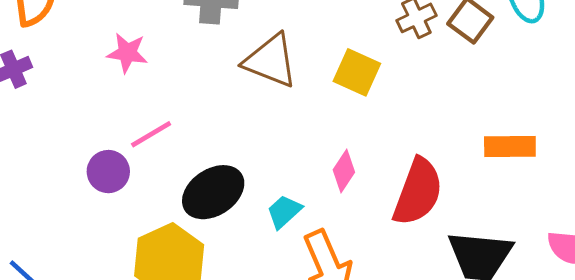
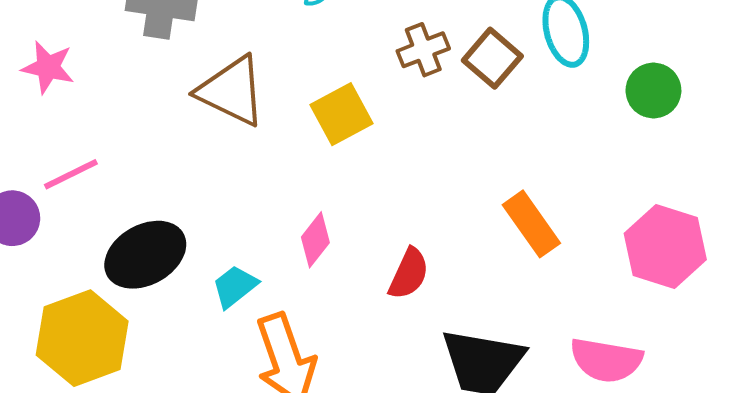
yellow square: (357, 72) -> (341, 114), turned 33
orange rectangle: (510, 146) -> (531, 224), turned 51
red semicircle: (418, 192) -> (409, 274), size x0.6

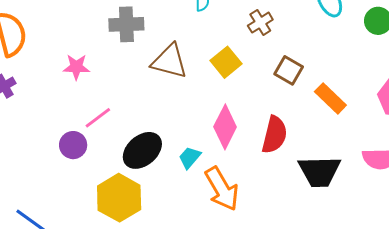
brown square: (492, 58) -> (289, 70), moved
pink diamond: (315, 240) -> (225, 127), size x1.6
red semicircle: (409, 274) -> (274, 135), size x1.4

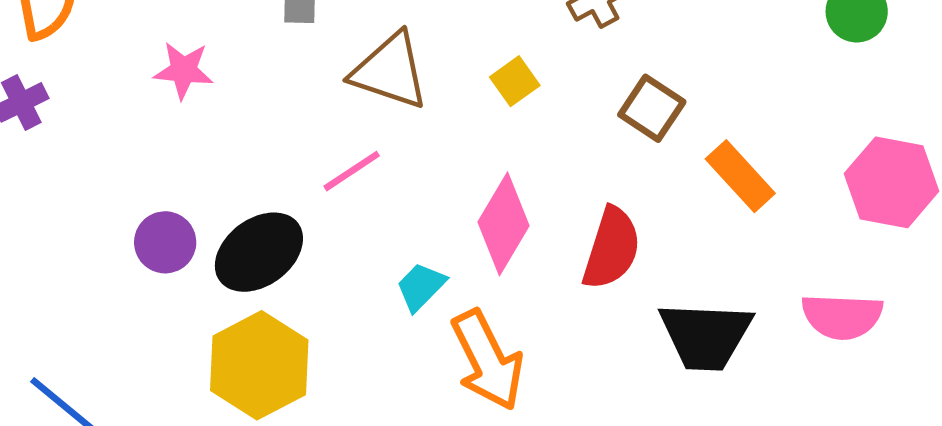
yellow square: (226, 62) -> (515, 81), size x0.7
pink line: (98, 118) -> (352, 171), moved
black ellipse: (142, 150) -> (259, 252), moved

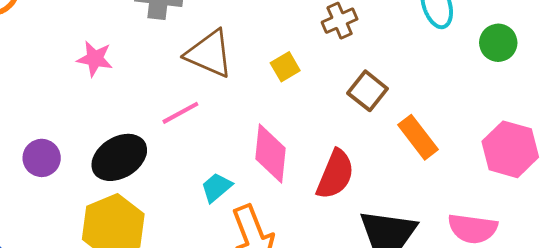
pink star: (183, 70) -> (95, 59), moved
pink diamond: (504, 224) -> (270, 153), turned -30
purple circle: (165, 242) -> (42, 158), moved

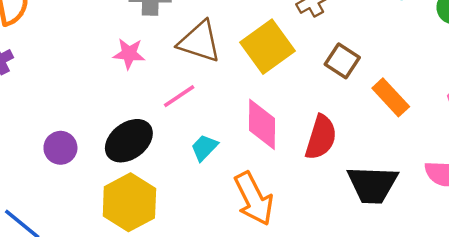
pink star: (95, 59) -> (129, 54), moved
yellow square: (285, 67) -> (268, 47), size x2.0
cyan trapezoid: (216, 187) -> (204, 148), moved

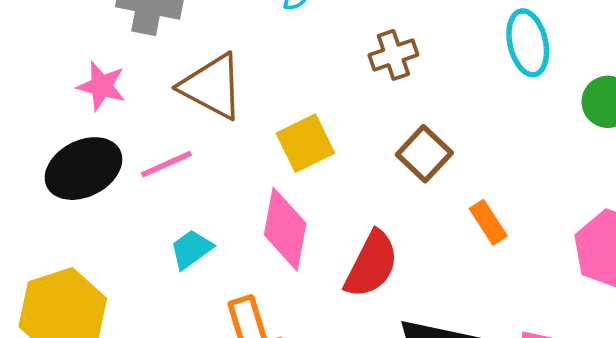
yellow square: (268, 47) -> (305, 143), moved, size x0.7
orange rectangle: (391, 97) -> (488, 222), size x0.7
black ellipse: (129, 141) -> (83, 169), moved

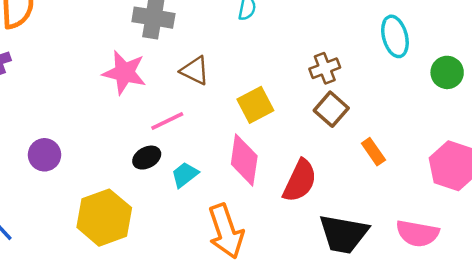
brown cross: (393, 55) -> (325, 68), moved
pink star: (102, 86) -> (124, 73), size x1.4
brown triangle: (212, 86) -> (195, 71), size x0.7
black ellipse: (83, 169) -> (147, 158), moved, size x0.6

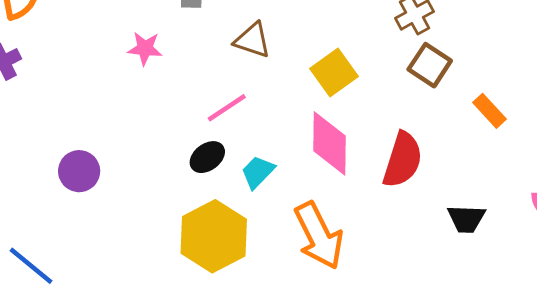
pink star: (124, 73) -> (145, 48), moved, size x0.6
yellow hexagon: (104, 218) -> (214, 236), moved
black trapezoid: (344, 234) -> (466, 219), size x0.6

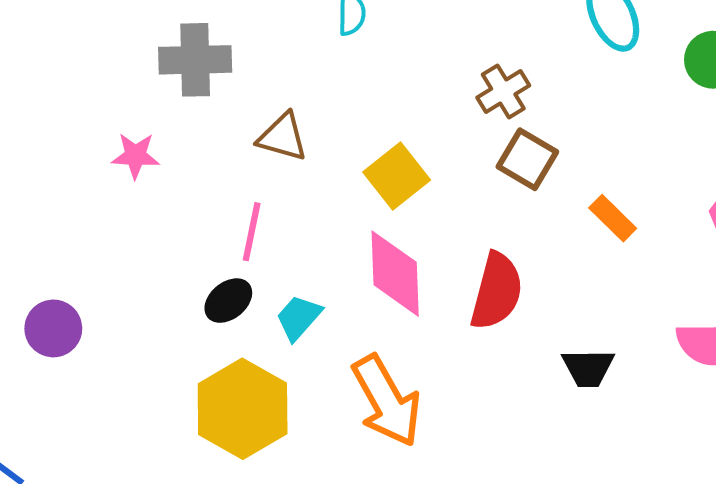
pink line: (227, 108) -> (252, 232), turned -42

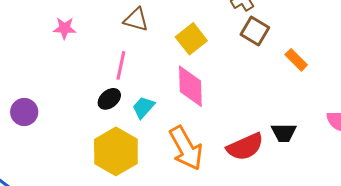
red semicircle: (497, 291) -> (245, 147), moved, turned 51

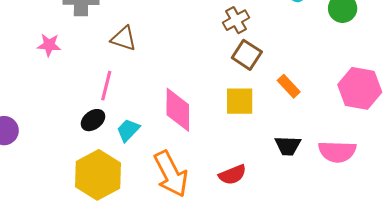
yellow square: (191, 39) -> (240, 101), moved, turned 36
black trapezoid: (284, 133) -> (288, 146), moved
red semicircle: (245, 147) -> (232, 175), size x0.7

